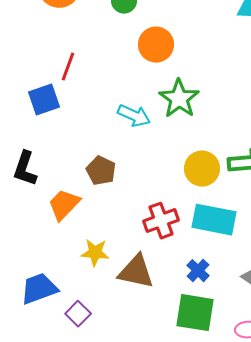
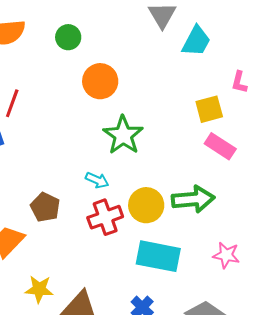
cyan arrow: (134, 116) -> (97, 180), moved, size x0.7
red cross: (161, 221) -> (105, 217), moved

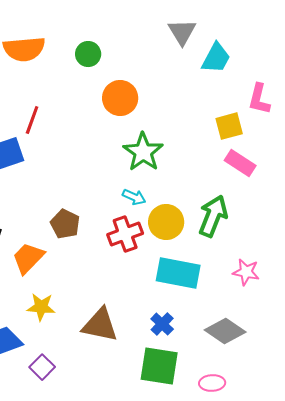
pink L-shape: (239, 82) -> (259, 99), size x1.4
cyan arrow: (97, 180) -> (134, 197), moved
green arrow: (193, 199) -> (213, 216), turned -63
yellow star: (39, 289) -> (41, 307), moved

